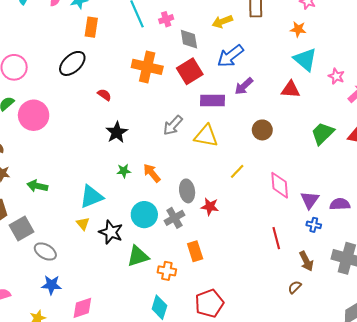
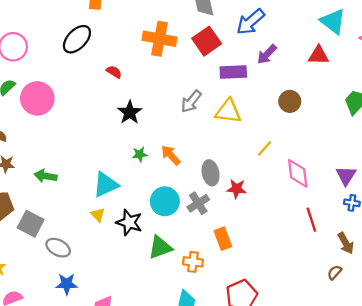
pink diamond: (280, 185) -> (298, 173), moved
gray square: (22, 229) -> (31, 224), turned -30

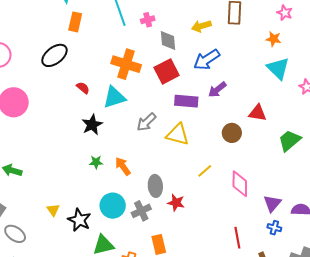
red triangle: (319, 55) -> (258, 113), moved
pink diamond: (298, 173) -> (240, 184), moved
cyan triangle: (106, 185) -> (114, 97), moved

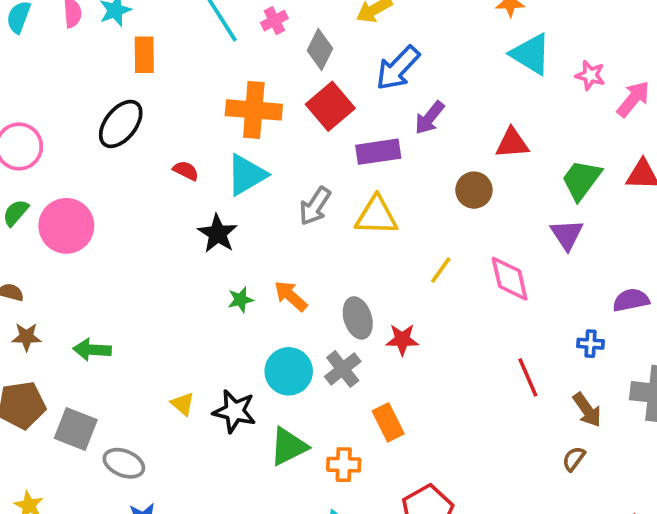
gray diamond: (168, 40) -> (320, 49), turned 45
purple triangle: (272, 203) -> (567, 235), moved

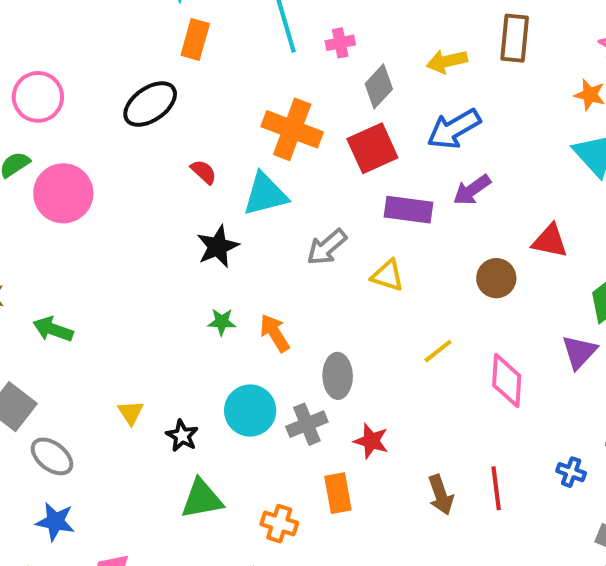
yellow triangle: (376, 216) -> (388, 276), size x0.7
red star: (402, 340) -> (371, 441), moved
brown arrow: (587, 410) -> (441, 495), moved
black star: (234, 411) -> (182, 436), size x0.7
green triangle: (288, 446) -> (202, 499), moved

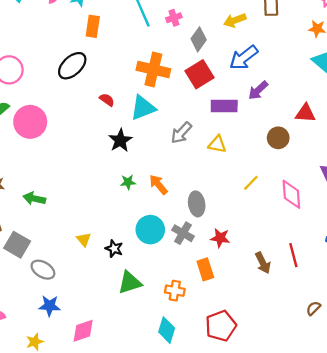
gray cross: (307, 424) -> (183, 233), turned -30

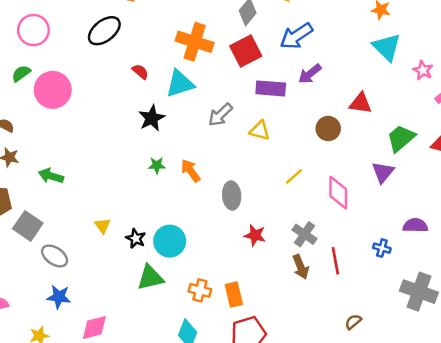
cyan circle: (150, 230) -> (170, 241), moved
gray cross: (183, 233) -> (304, 234), moved
orange rectangle: (205, 269) -> (234, 294), moved

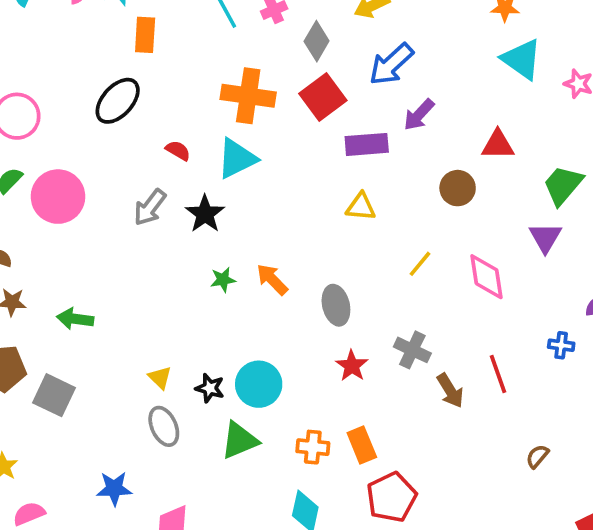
gray arrow: (220, 115) -> (150, 207), moved
gray cross: (304, 234) -> (412, 350), moved
red star: (255, 235) -> (352, 366), moved, turned 30
gray ellipse: (55, 256) -> (164, 426), moved, turned 40

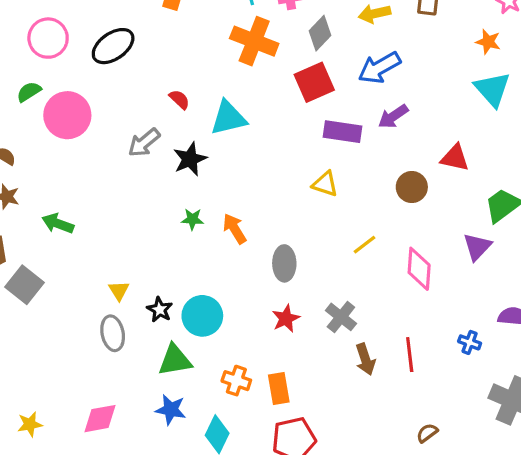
orange cross: (248, 96) -> (254, 41), moved
black ellipse: (118, 101) -> (113, 46), moved
blue star: (114, 489) -> (171, 410), moved

